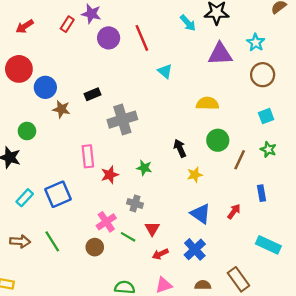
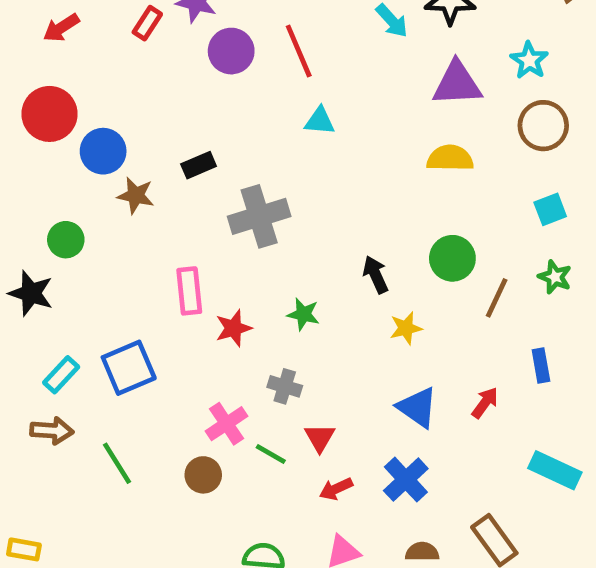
cyan triangle: (165, 71) -> (320, 121), moved, turned -35
yellow semicircle: (207, 103) -> (450, 158), moved
brown arrow: (20, 241) -> (52, 431), moved

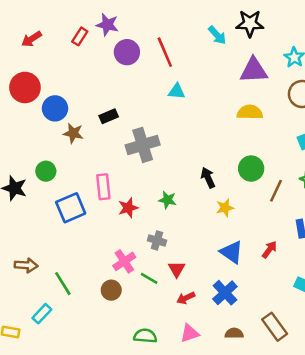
green circle: (66, 240) -> (46, 171), moved
blue square: (129, 368) -> (71, 208), moved
cyan rectangle: (61, 375) -> (42, 314), moved

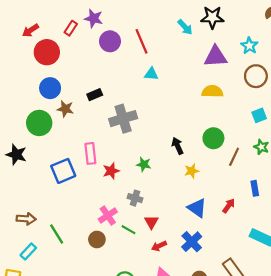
red circle: (25, 87) -> (47, 52), moved
green circle: (46, 171) -> (39, 123), moved, size x1.5
cyan rectangle: (42, 314) -> (28, 251), moved

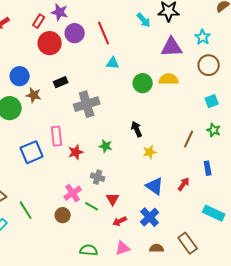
red circle: (47, 52) -> (50, 43), moved
green circle: (213, 138) -> (143, 83), moved

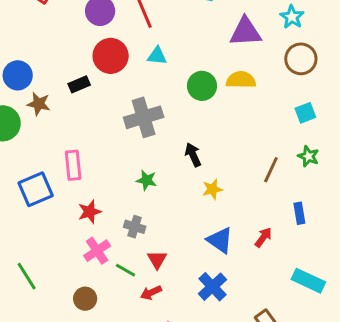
red circle: (50, 43) -> (111, 56), moved
gray cross: (87, 104) -> (144, 117), moved
red star: (76, 152) -> (90, 212), moved
brown circle: (63, 215) -> (85, 299), moved
red arrow: (120, 221) -> (151, 293), moved

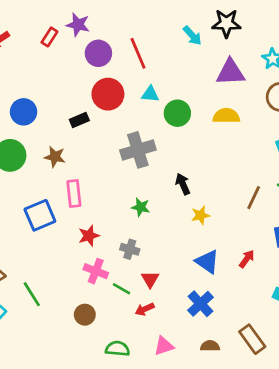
green circle: (202, 86) -> (177, 113), moved
brown star: (39, 104) -> (55, 157), moved
pink cross: (97, 251) -> (96, 271), turned -35

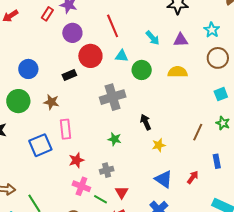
cyan arrow: (192, 36) -> (153, 38), moved
purple circle: (98, 53) -> (72, 33), moved
purple triangle: (230, 72) -> (181, 40), size x0.7
gray cross: (130, 249) -> (107, 170), turned -32

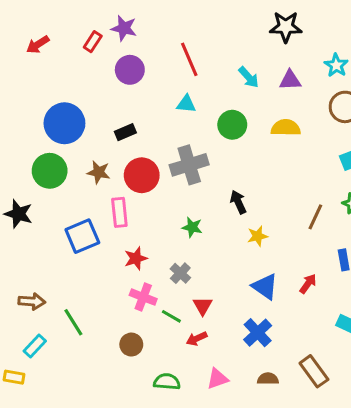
red circle: (90, 56) -> (142, 175), moved
cyan triangle: (122, 56) -> (186, 104), moved
blue circle: (28, 69) -> (64, 123), size x1.4
gray cross: (107, 170) -> (180, 273), turned -32

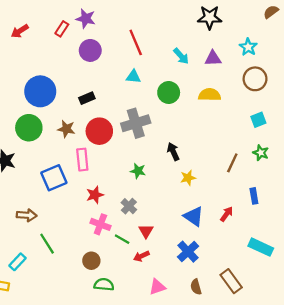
brown arrow: (32, 301) -> (27, 215), moved
brown semicircle: (268, 379) -> (196, 287), turned -105
green semicircle: (167, 382) -> (104, 285), moved

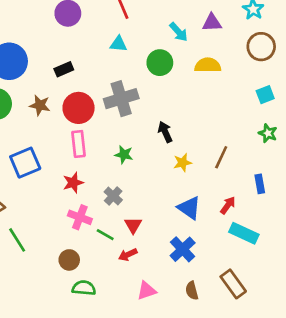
cyan arrow: (181, 56) -> (179, 32), moved
pink rectangle: (82, 160) -> (79, 144), moved
brown line: (232, 163) -> (221, 157), moved
cyan rectangle: (261, 247) -> (244, 233), moved

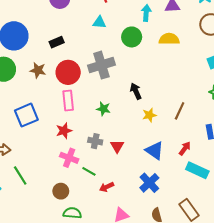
cyan arrow: (179, 32) -> (146, 13), turned -133
gray cross: (113, 196) -> (95, 141), turned -32
red triangle: (133, 225) -> (117, 146), moved

